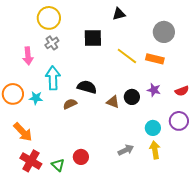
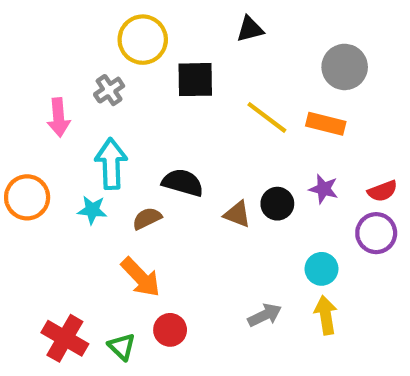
yellow circle: (49, 18) -> (143, 40), moved
cyan star: (36, 98) -> (92, 210), moved
purple circle: (179, 121) -> (376, 233), moved
orange arrow: (23, 132) -> (141, 277), moved

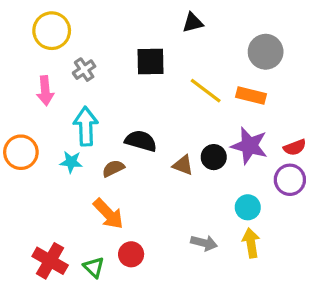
yellow circle: (143, 40) -> (52, 31), moved
purple star: (324, 189) -> (249, 146), size x1.6
gray arrow: (265, 315) -> (204, 243), turned 40

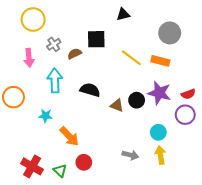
cyan star: (71, 162) -> (46, 116), moved
brown semicircle: (113, 168) -> (75, 54), moved

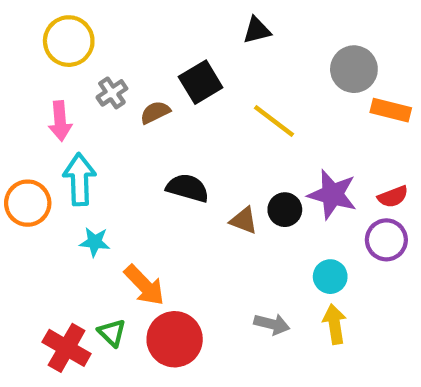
black square: (96, 39) -> (201, 82), turned -30
orange rectangle: (160, 61) -> (391, 110), moved
cyan arrow: (55, 81) -> (80, 179), moved
red circle: (84, 162) -> (175, 339), size x1.6
green triangle: (60, 171) -> (112, 333), moved

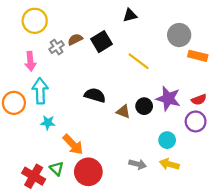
brown semicircle: (155, 112) -> (75, 39), moved
yellow arrow: (335, 324) -> (169, 164), turned -66

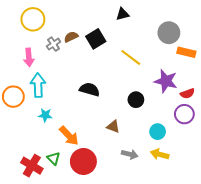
purple star: (168, 98) -> (166, 81), moved
brown triangle: (123, 112) -> (113, 126), moved

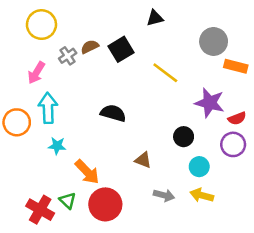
pink arrow: (29, 57) -> (36, 73), turned 36
black circle: (136, 100) -> (184, 137), moved

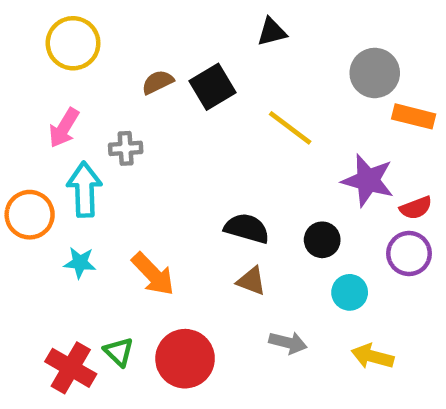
gray cross: (68, 56) -> (126, 148), moved, turned 30
black semicircle: (113, 113) -> (247, 228), moved
cyan star: (57, 146) -> (80, 263), moved
orange arrow: (87, 172) -> (153, 274), moved
yellow arrow: (202, 195) -> (372, 356), moved

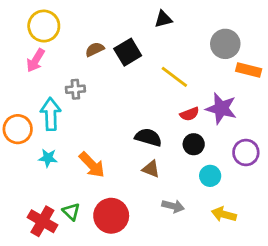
pink arrow: (64, 128) -> (36, 60), moved
red semicircle: (416, 208) -> (190, 114), moved

